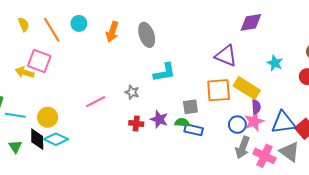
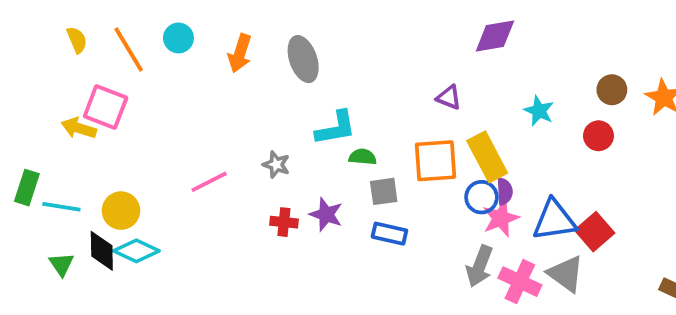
purple triangle: (226, 56) -> (449, 97), size x0.6
yellow rectangle: (247, 88) -> (487, 157), turned 30
green semicircle: (182, 122) -> (363, 157), moved
blue circle: (237, 125) -> (481, 197), moved

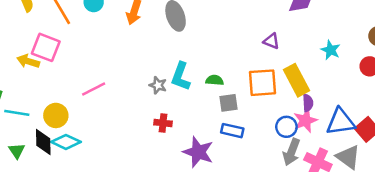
cyan L-shape: (336, 128) -> (181, 76), moved, turned 120
pink line: (209, 182) -> (94, 89), moved
blue circle: (481, 197) -> (286, 127), moved
purple star: (326, 214) -> (198, 152), moved, size x1.4

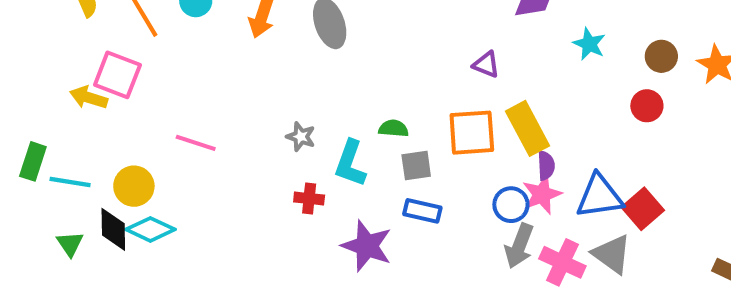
cyan star: (331, 50) -> (589, 44), moved
cyan L-shape: (181, 76) -> (350, 163), moved
pink line: (94, 89) -> (196, 143), turned 45

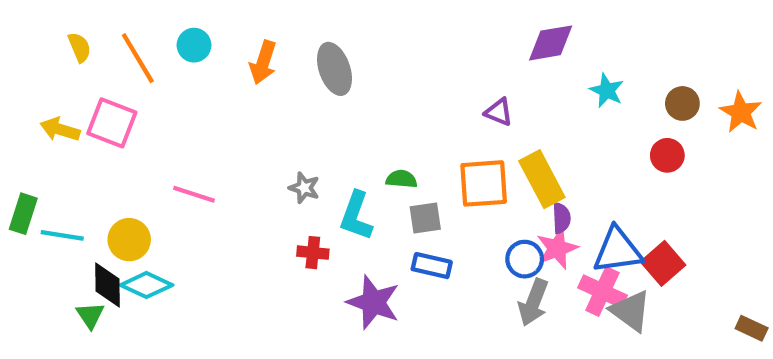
yellow arrow: (89, 98) -> (60, 129), moved
green triangle: (70, 244) -> (90, 315), moved
pink cross: (562, 262) -> (602, 291), moved

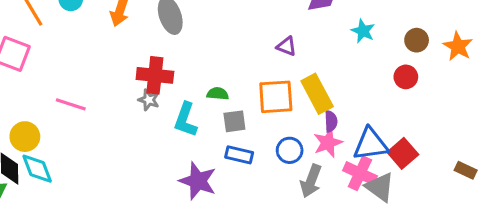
red cross: (313, 253) -> (155, 75), moved, size x1.6
blue circle: (525, 259) -> (290, 150), moved
cyan diamond: (146, 285) -> (37, 169), turned 44
brown rectangle: (752, 328) -> (466, 170), moved

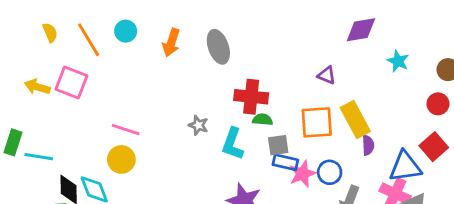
red cross: (155, 75) -> (251, 97), moved
yellow circle: (25, 137) -> (121, 159), moved
pink star: (328, 143) -> (302, 174), moved
red square: (403, 153) -> (434, 147), moved
blue rectangle: (239, 155) -> (285, 162), moved

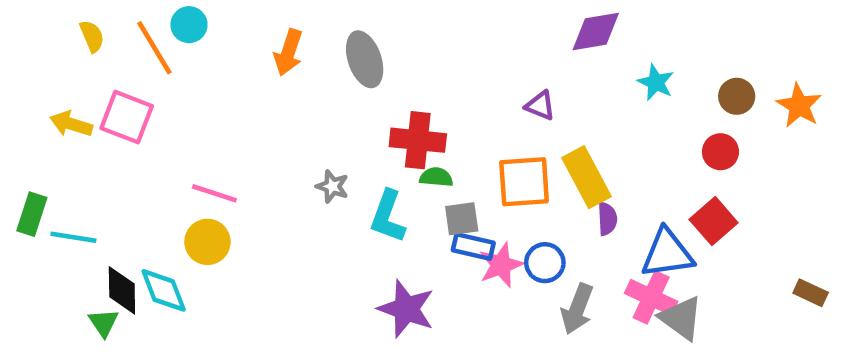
cyan circle: (126, 31) -> (189, 25), moved

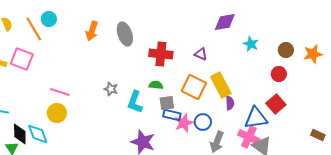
orange star: (799, 106) -> (313, 54), turned 30
red cross: (418, 140) -> (161, 54), moved
orange square: (524, 182) -> (194, 87), turned 30

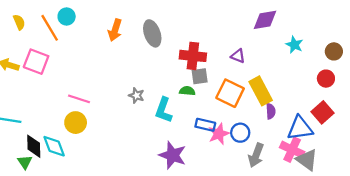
gray square: (167, 103) -> (200, 76), moved

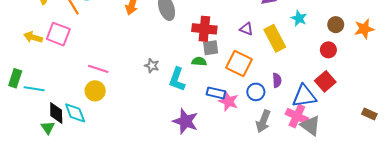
yellow rectangle: (261, 91) -> (275, 38), moved
blue circle: (240, 133) -> (256, 92), moved
pink star: (219, 134) -> (229, 101), turned -30

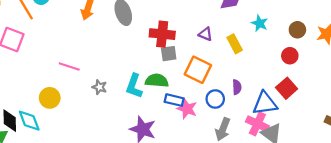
yellow rectangle: (275, 38) -> (235, 44), size x0.7
green semicircle: (199, 61) -> (157, 81), moved, size x1.5
gray star: (152, 66) -> (99, 87), moved
pink line: (98, 69) -> (69, 67), moved

